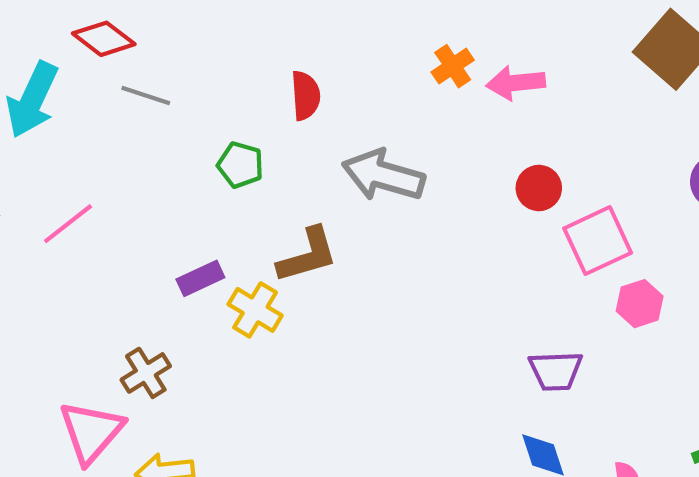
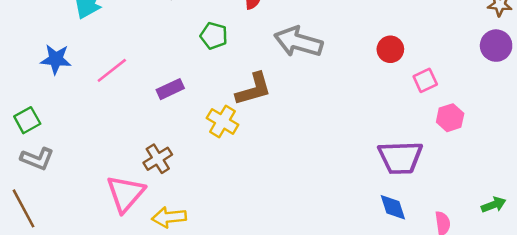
pink square: (598, 241) -> (425, 80), size x0.6
purple rectangle: (200, 278) -> (170, 89), moved
purple trapezoid: (556, 371) -> (400, 157), size x1.4

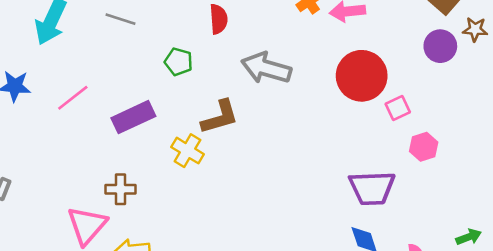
purple circle: (496, 46) -> (440, 46), moved
red circle: (390, 49) -> (362, 76), size x1.8
purple rectangle: (170, 89) -> (133, 117), size x1.5
brown cross: (158, 159) -> (121, 189), turned 32

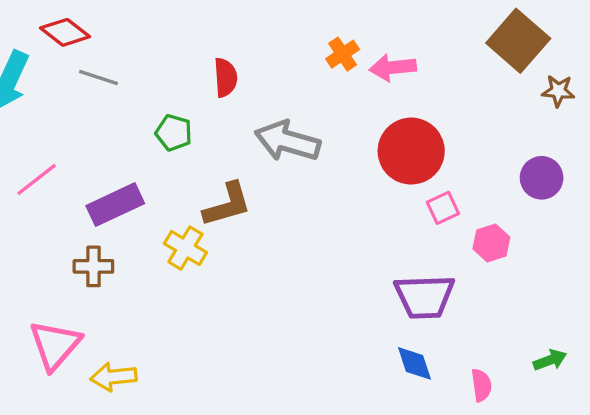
purple circle: (440, 46) -> (542, 178), moved
pink square: (398, 108) -> (443, 208), moved
brown cross: (121, 189) -> (93, 266), moved

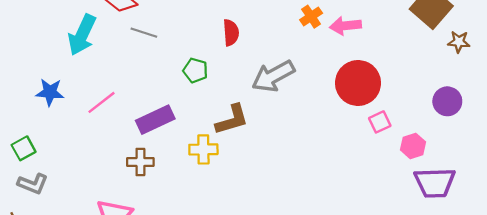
gray arrow: (287, 141) -> (273, 76), turned -45
yellow cross: (185, 248) -> (203, 149), turned -32
purple trapezoid: (425, 297) -> (435, 183), moved

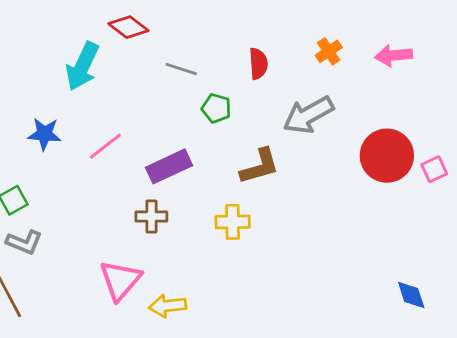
orange cross: (311, 17) -> (329, 51), moved
gray line: (144, 33) -> (181, 69), moved
red circle: (358, 83) -> (387, 156), moved
yellow cross: (203, 149) -> (233, 222), moved

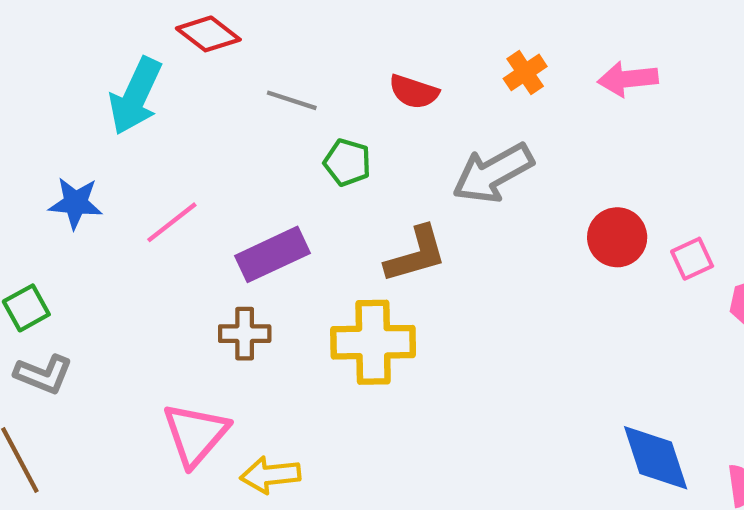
red semicircle: (258, 64) -> (414, 92), turned 112
red circle: (387, 156) -> (617, 237), size x0.7
yellow cross: (233, 222) -> (373, 342), size x1.5
blue diamond: (411, 295) -> (656, 458), size x1.5

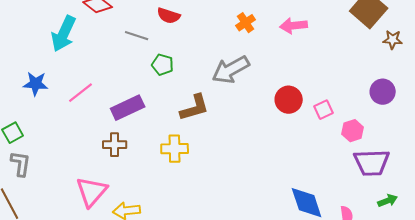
red semicircle: (414, 92) -> (169, 16), moved
yellow cross: (373, 342) -> (175, 149), size x0.7
gray L-shape: (43, 374) -> (21, 164), turned -104

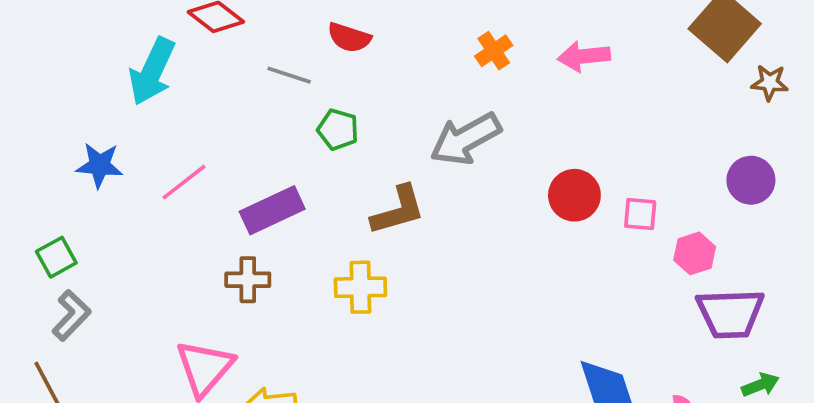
pink square: (324, 110) -> (640, 214), turned 30
gray L-shape: (21, 164) -> (71, 315), turned 36

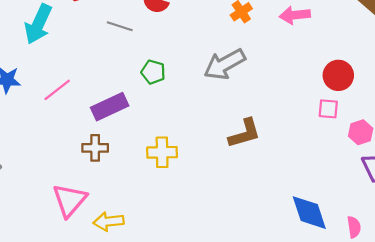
green pentagon: (338, 130) -> (153, 72), moved
red circle: (574, 195) -> (338, 75), moved
brown L-shape: (398, 210) -> (245, 133), moved

